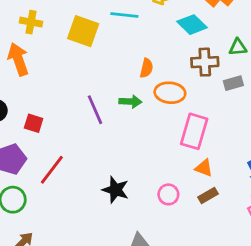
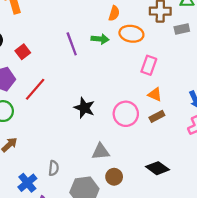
red square: (34, 123) -> (23, 52), turned 32
pink rectangle: (194, 131) -> (149, 65), size x0.7
pink circle: (168, 194) -> (126, 114), size x1.5

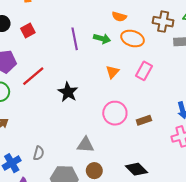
orange semicircle: (114, 13) -> (119, 17), turned 80
red square: (23, 52) -> (28, 30), moved
orange triangle: (155, 94) -> (112, 72), moved, turned 40
black star: (84, 108) -> (68, 92), moved

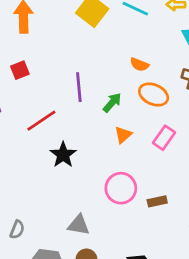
green arrow: (102, 39) -> (112, 103), moved, turned -70
red line: (33, 76) -> (41, 121), moved

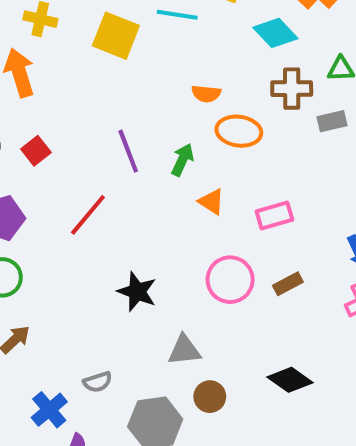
orange triangle: (123, 135) -> (212, 202), turned -30
pink rectangle: (164, 138) -> (274, 215), moved, turned 55
black star: (63, 155) -> (137, 292), moved
gray semicircle: (17, 230) -> (98, 382), turned 66

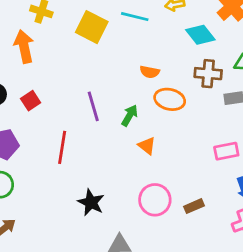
red line: (88, 215) -> (62, 147), turned -36
pink rectangle: (274, 215) -> (226, 151), moved

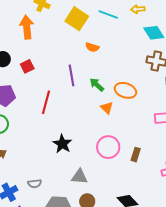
orange semicircle: (150, 72) -> (92, 47), moved
orange ellipse: (170, 99) -> (125, 90), moved
green arrow: (130, 115) -> (97, 85), turned -84
brown rectangle: (194, 206) -> (136, 155), turned -56

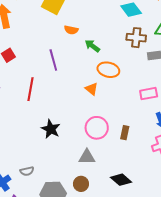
green arrow: (97, 85) -> (92, 46), moved
gray triangle: (79, 177) -> (87, 157), moved

